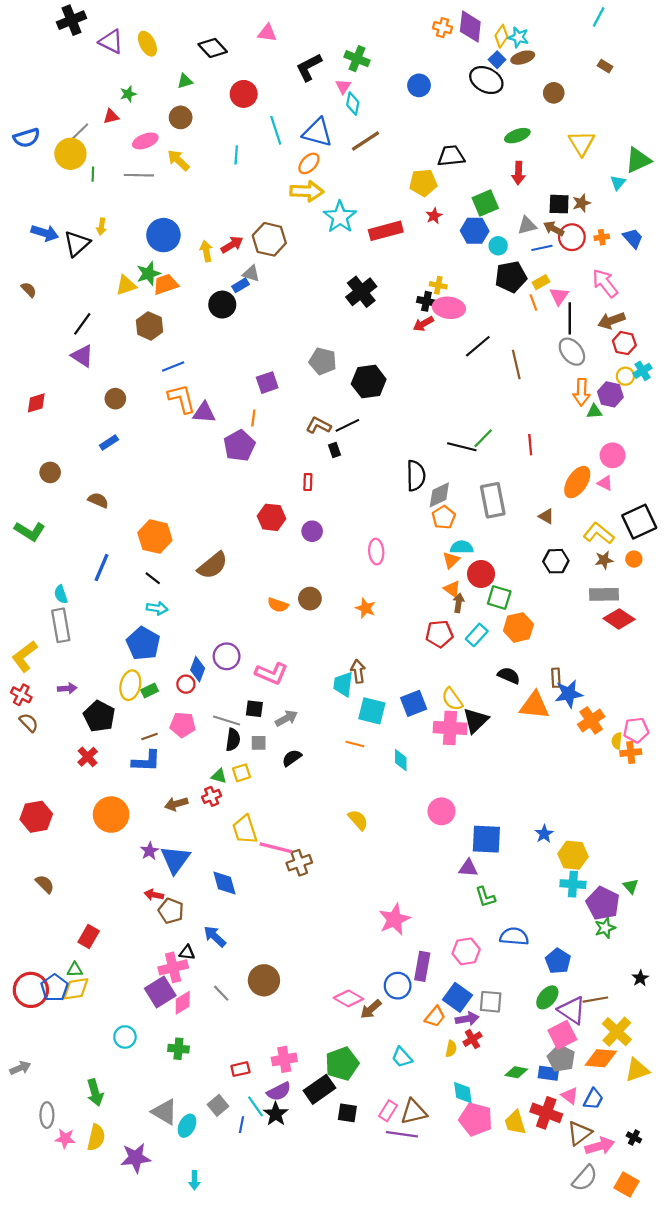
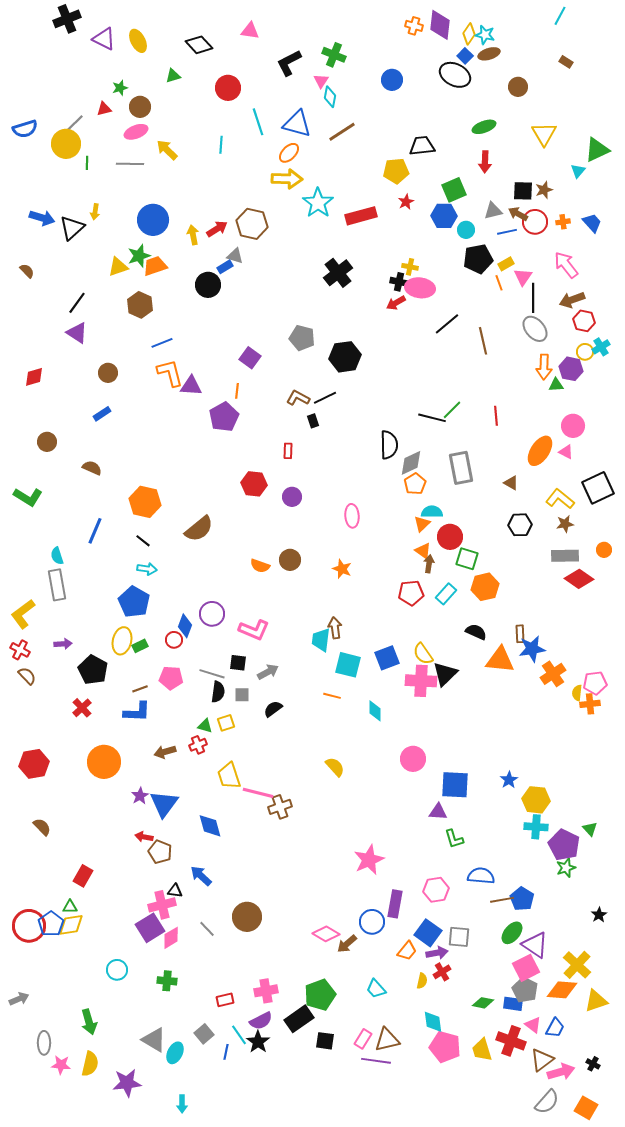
brown circle: (181, 117) -> (140, 107), moved
purple square: (267, 383) -> (250, 358), turned -35
orange circle: (634, 559) -> (604, 550), moved
brown line: (595, 1000) -> (502, 900), moved

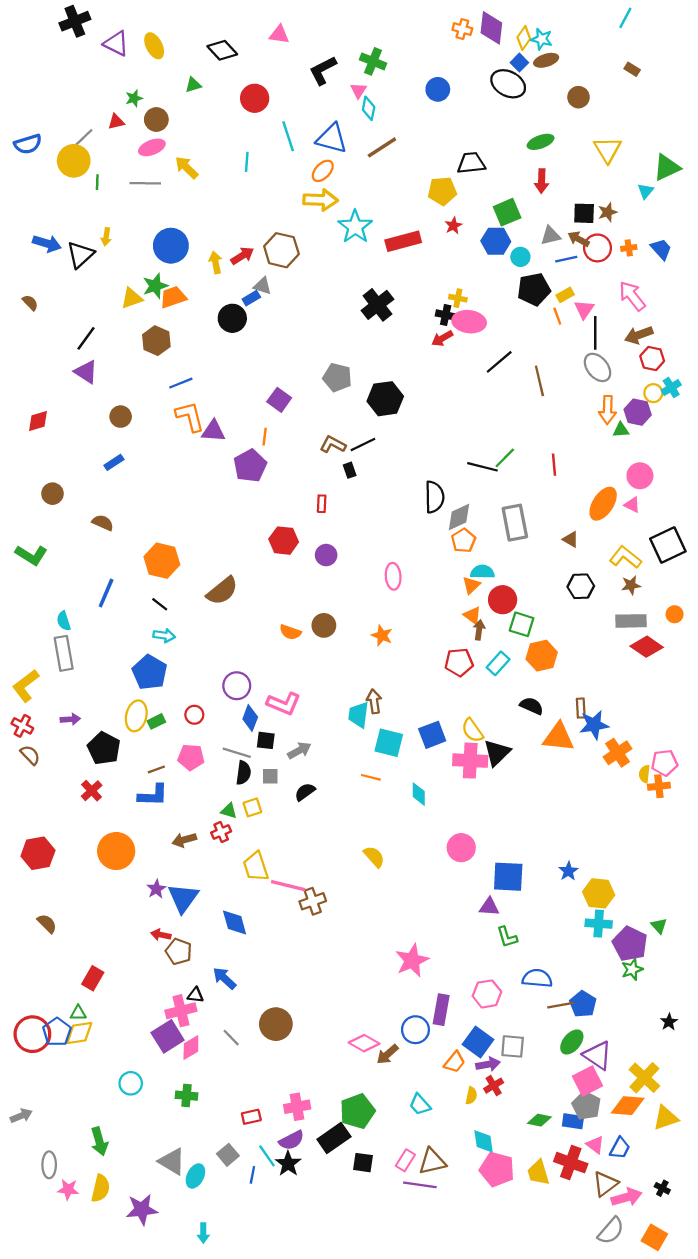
blue diamond: (185, 626) -> (250, 718), moved

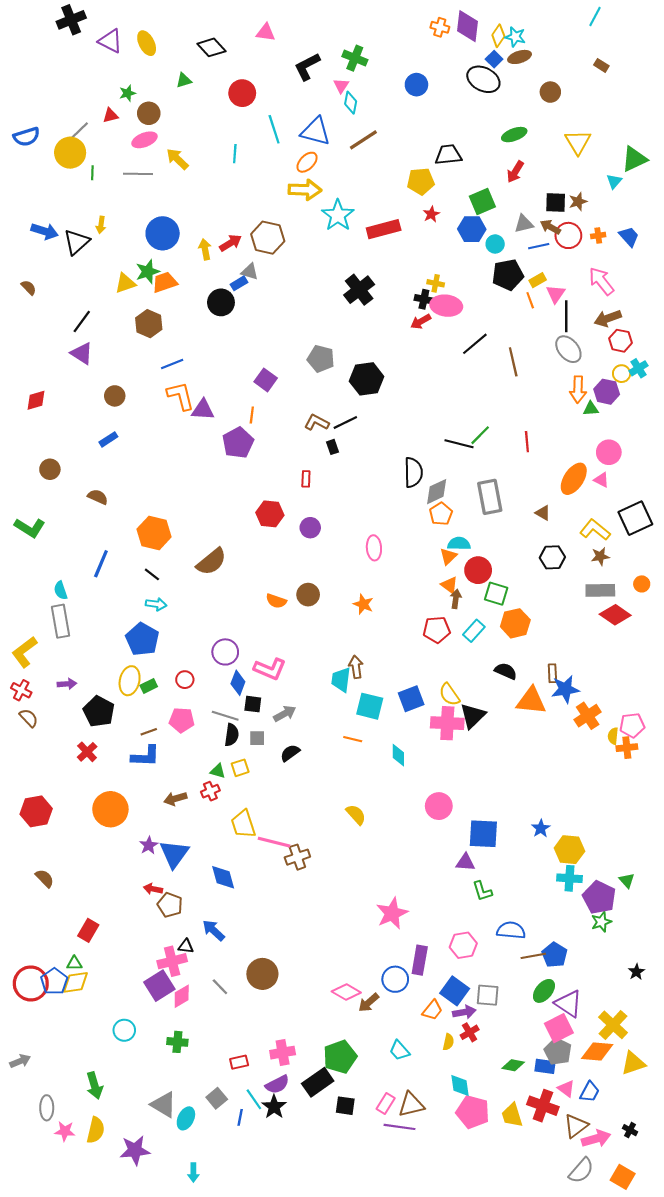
red arrow: (542, 181) -> (515, 172), turned 30

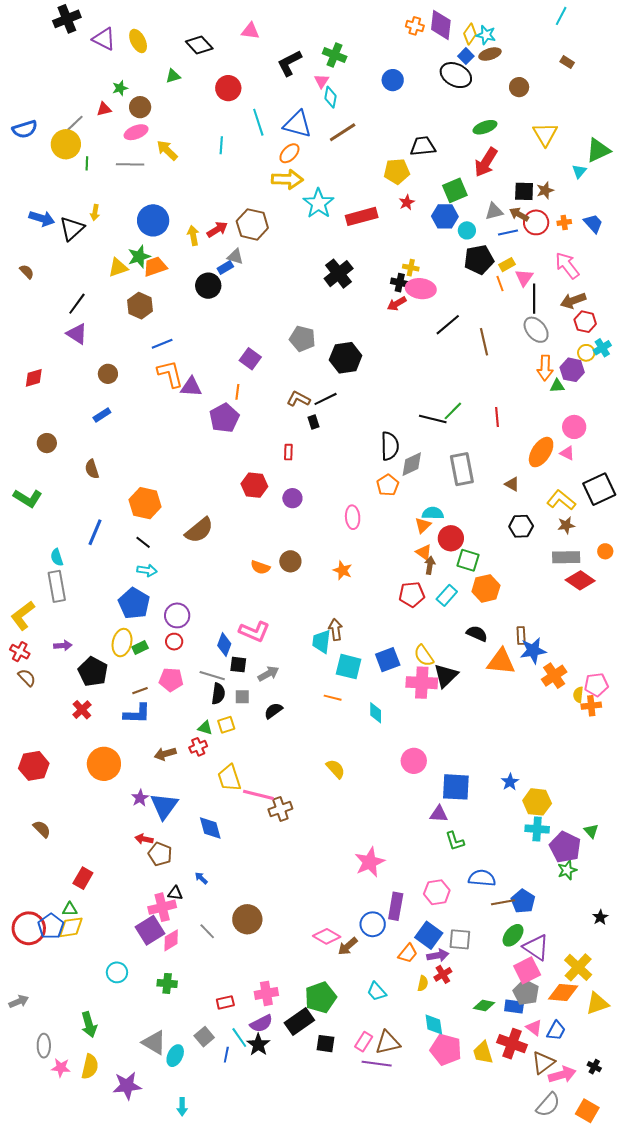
red arrow: (515, 172) -> (486, 162), size x1.4
brown semicircle: (98, 497) -> (92, 469), turned -132
orange pentagon: (441, 514) -> (388, 485), moved
purple circle: (225, 652) -> (177, 615), moved
blue arrow: (214, 930) -> (201, 878), size x0.6

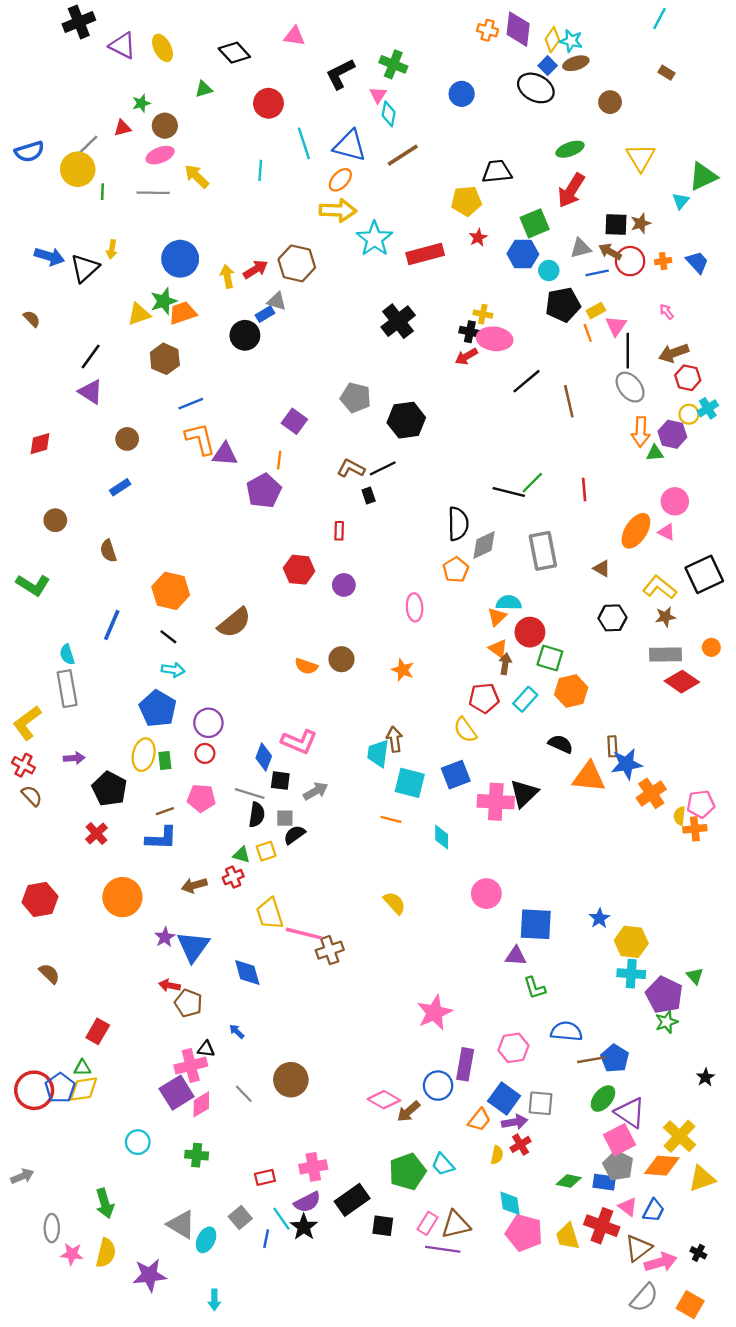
pink arrow: (567, 266) -> (667, 312), size x0.5
green rectangle: (140, 648) -> (165, 760), turned -70
yellow semicircle: (424, 656) -> (465, 730), moved
black semicircle: (273, 711) -> (294, 835), moved
green pentagon: (321, 997) -> (407, 1172), moved

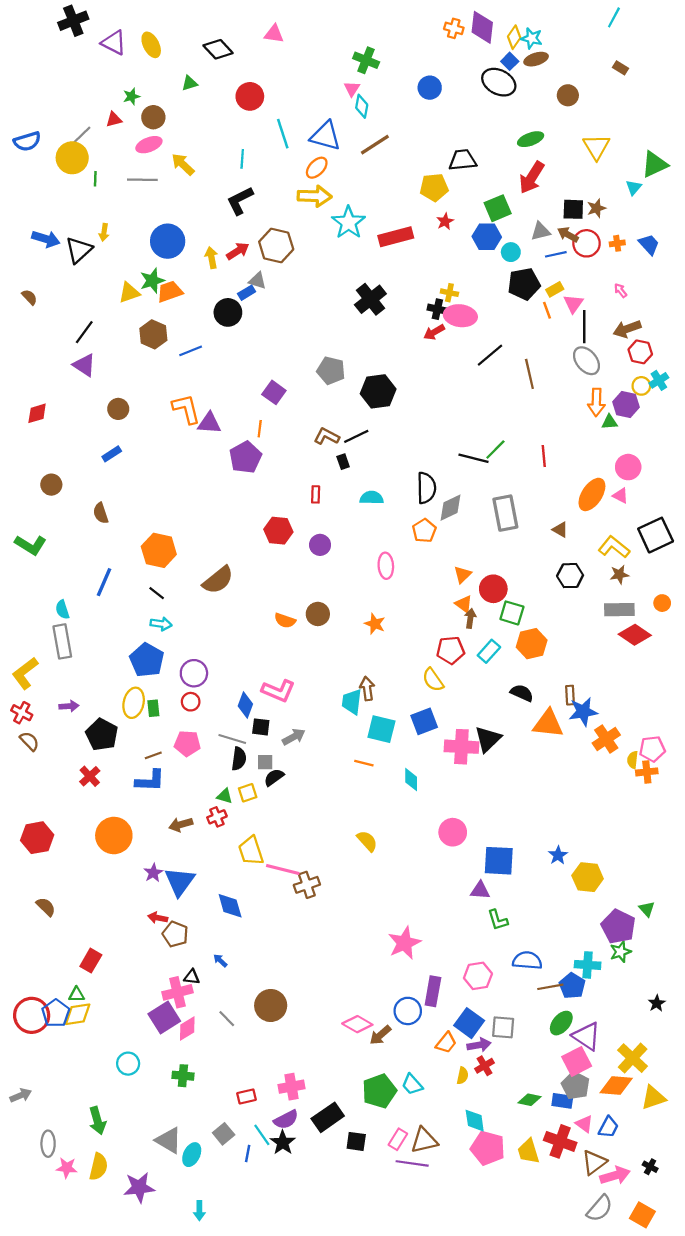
black L-shape: (340, 74) -> (240, 201), moved
blue line: (191, 404) -> (191, 351), moved
cyan semicircle: (509, 603) -> (372, 498), moved
cyan cross: (631, 974) -> (588, 965), moved

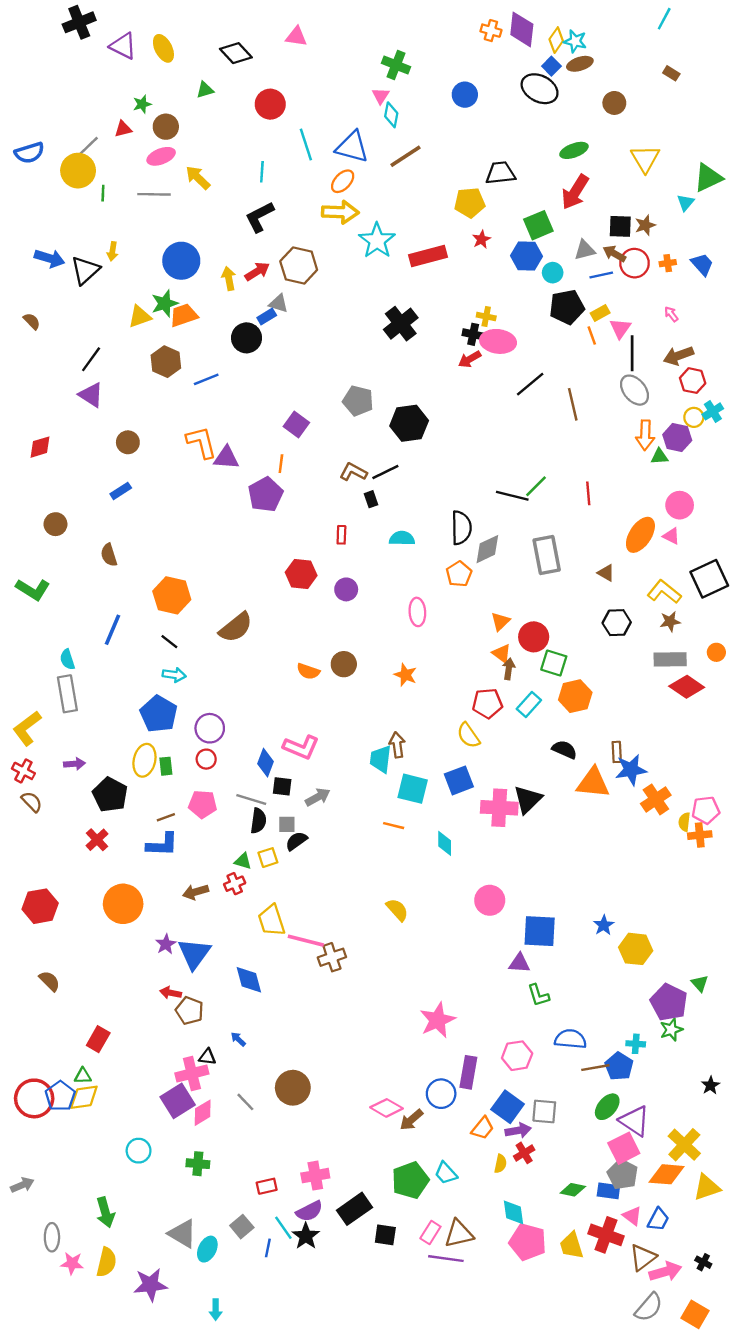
cyan cross: (588, 965) -> (636, 1044), size x0.7

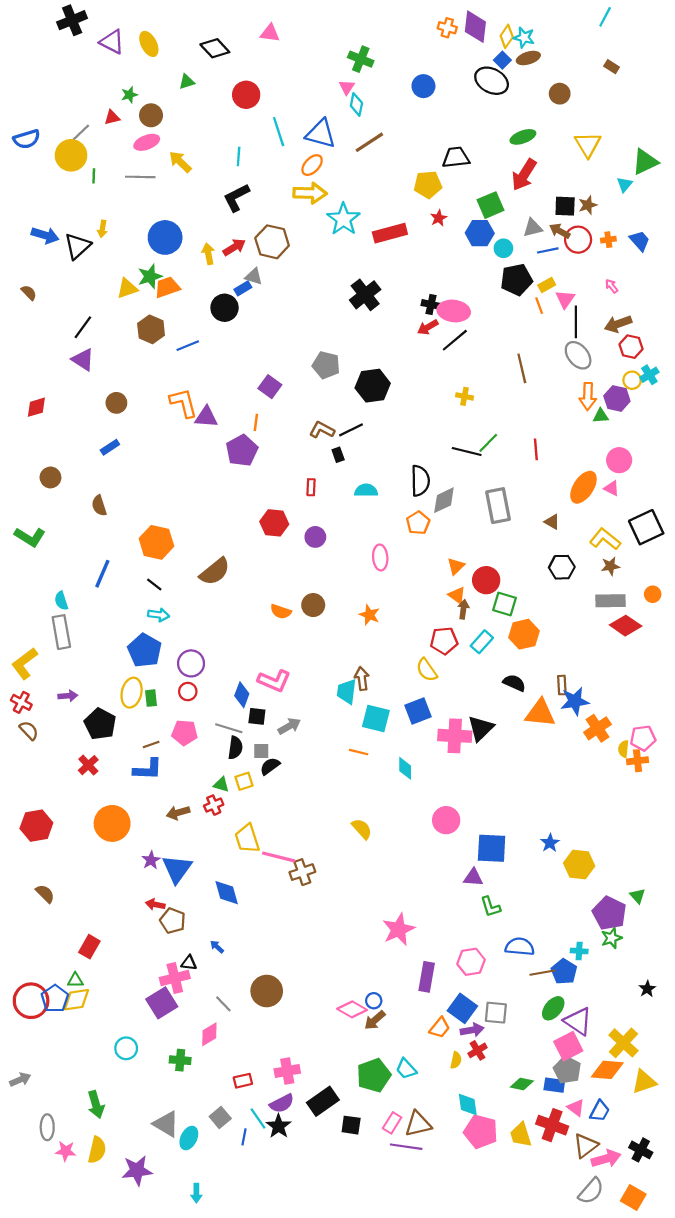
yellow cross: (486, 317) -> (465, 396), moved
black line: (530, 384) -> (455, 340), moved
blue circle: (441, 1094) -> (374, 1001), moved, size x0.6
pink diamond: (203, 1113) -> (209, 1034), moved
black cross: (703, 1262) -> (641, 1150), size x1.5

